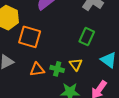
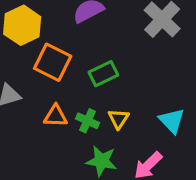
green rectangle: (87, 37) -> (103, 74), moved, turned 30

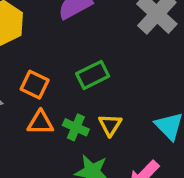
orange square: (53, 62) -> (35, 85), moved, size x0.7

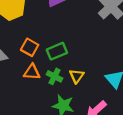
green rectangle: (93, 75) -> (57, 51), moved

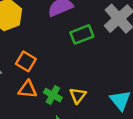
green rectangle: (57, 51) -> (82, 34), moved

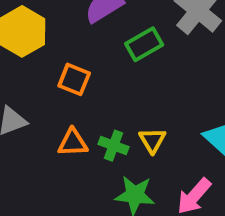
orange square: (26, 61) -> (74, 79), moved

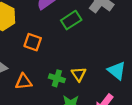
orange triangle: (73, 143) -> (23, 82), moved

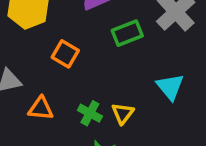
cyan triangle: (117, 71) -> (170, 87), moved

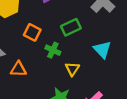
green rectangle: (127, 33) -> (71, 27), moved
green cross: (90, 113) -> (53, 50), moved

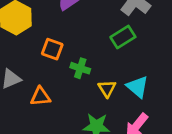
green rectangle: (71, 27) -> (123, 37), moved
cyan triangle: (102, 49) -> (137, 87), moved

